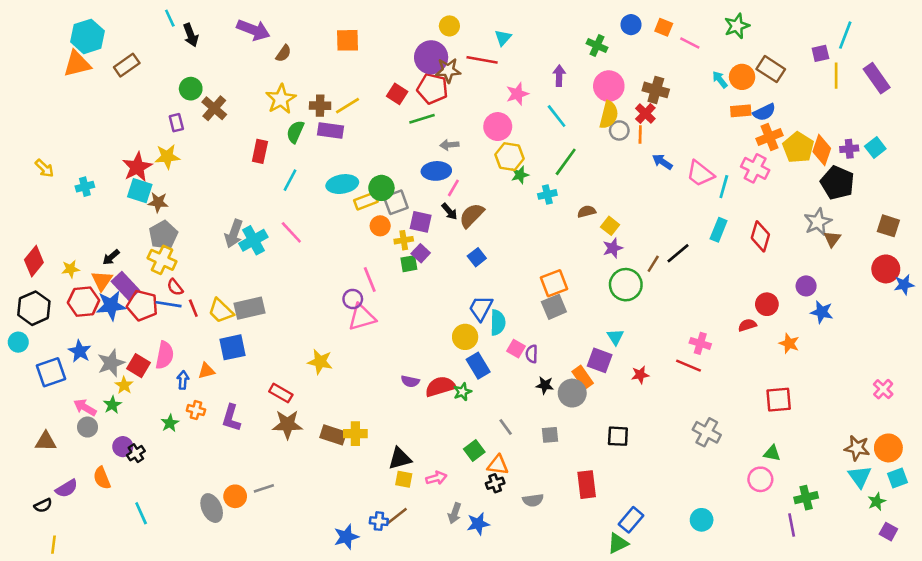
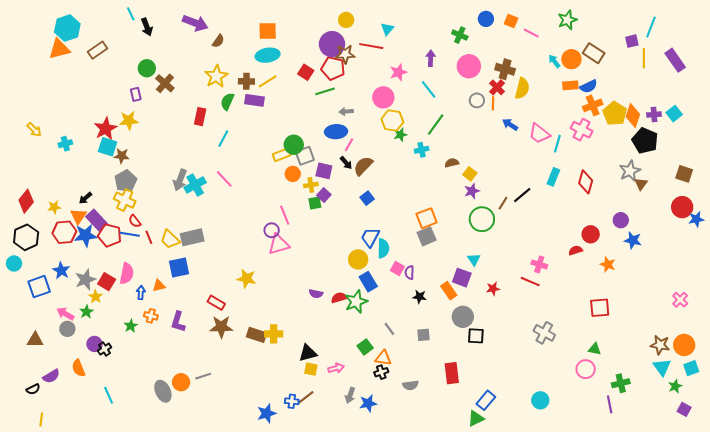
yellow semicircle: (609, 115) -> (522, 88), moved
cyan ellipse: (342, 184) -> (268, 55), moved
red semicircle: (440, 387) -> (339, 298), size x0.7
green star: (462, 392) -> (356, 302), size x1.6
gray circle: (572, 393) -> (463, 317), moved

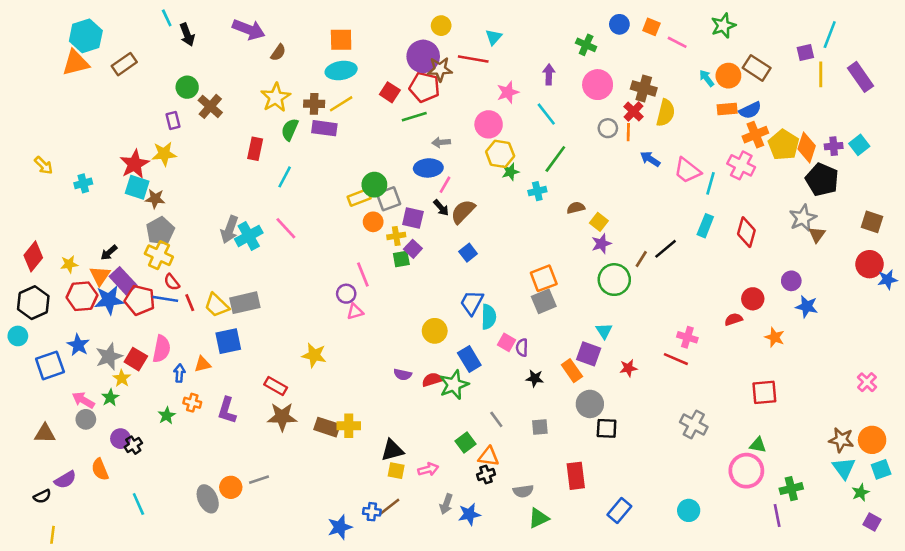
pink triangle: (279, 244) -> (355, 312), size x0.6
yellow circle: (358, 259) -> (435, 331), moved
pink circle: (586, 369) -> (746, 471), size x1.4
green triangle: (476, 418) -> (539, 518), moved

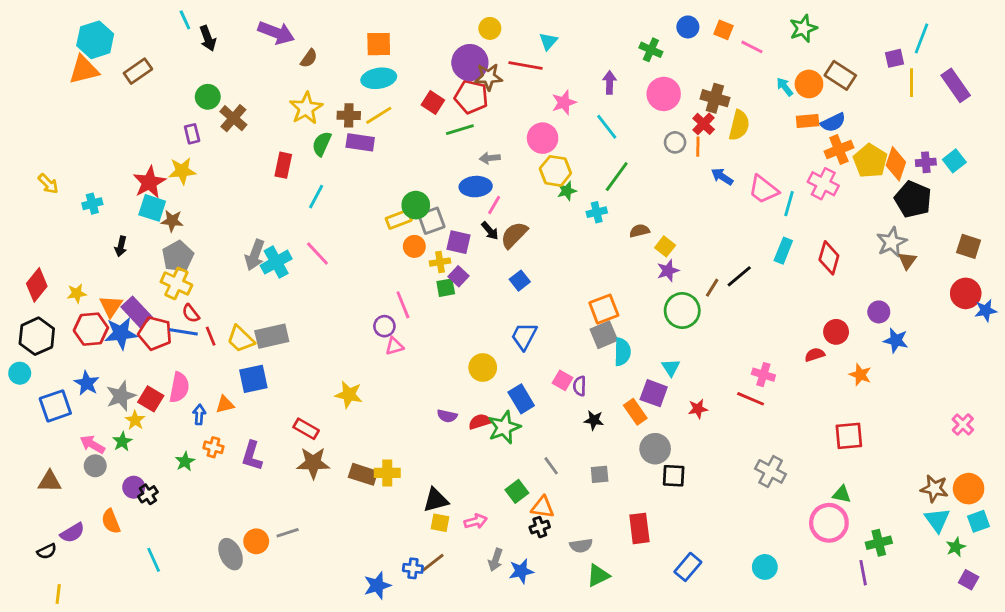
black arrow: (109, 253) -> (121, 246), moved, turned -36
cyan semicircle: (489, 317) -> (622, 352), moved

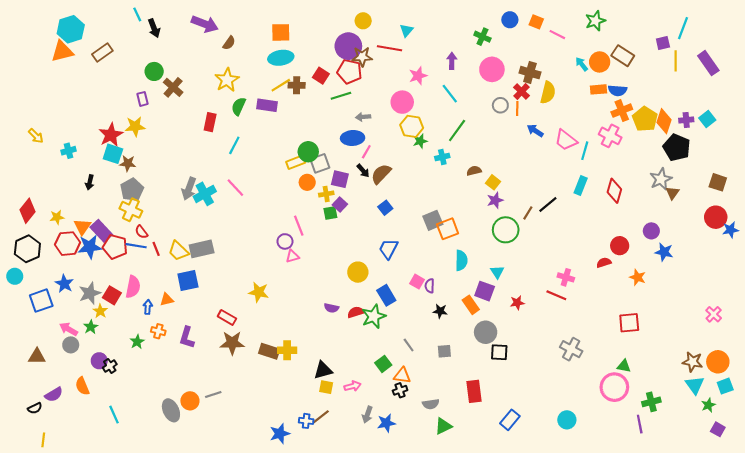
brown cross: (349, 115) -> (297, 85), moved
blue semicircle: (833, 122) -> (618, 90), turned 30
gray square: (604, 335) -> (433, 220), moved

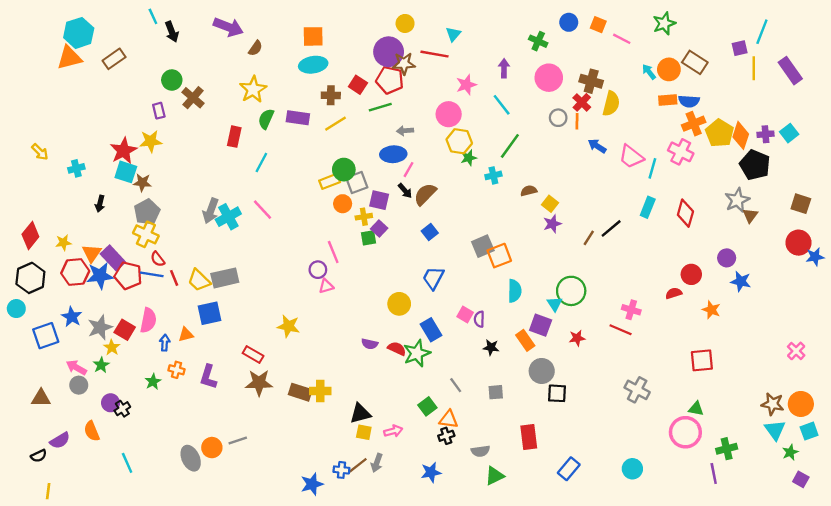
yellow line: (281, 85) -> (336, 124), moved
green circle: (506, 230) -> (571, 291), moved
red semicircle: (356, 312) -> (397, 349), turned 42
gray arrow: (367, 415) -> (377, 463), moved

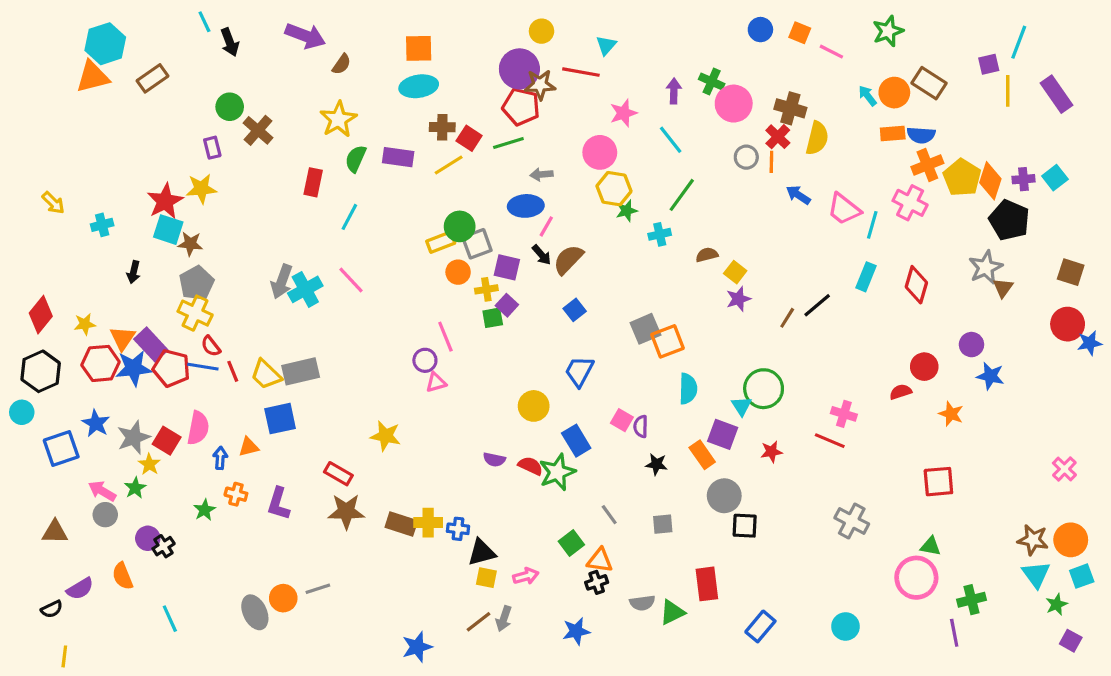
green cross: (538, 41) -> (712, 82), moved
red square: (358, 85) -> (469, 138), moved
blue cross: (341, 470) -> (458, 529), moved
green triangle: (495, 476) -> (672, 612), moved

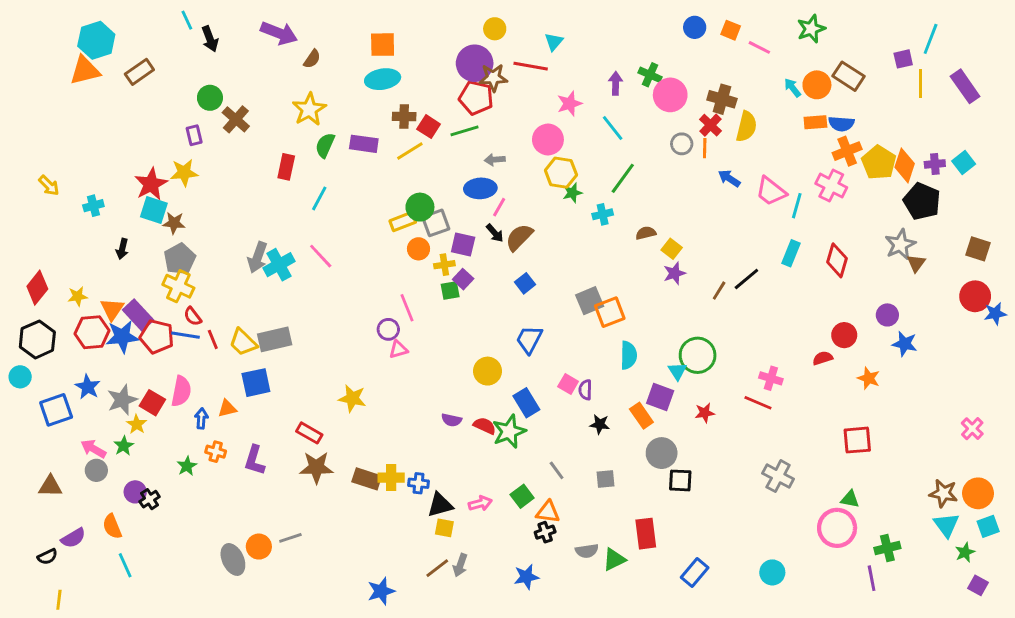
pink arrow: (526, 576) -> (480, 503), moved
cyan line: (170, 619) -> (125, 565), moved

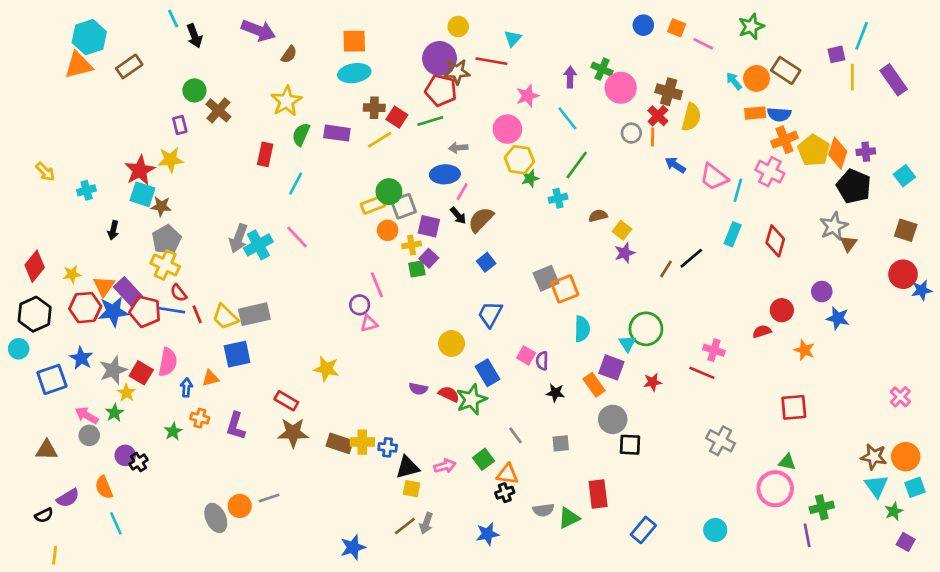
cyan square: (964, 163) -> (904, 176), moved

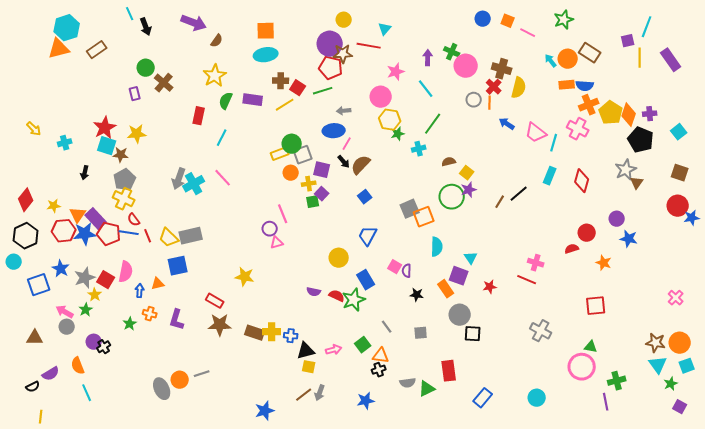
yellow star: (170, 160) -> (137, 134), moved
green circle: (646, 329) -> (452, 197), moved

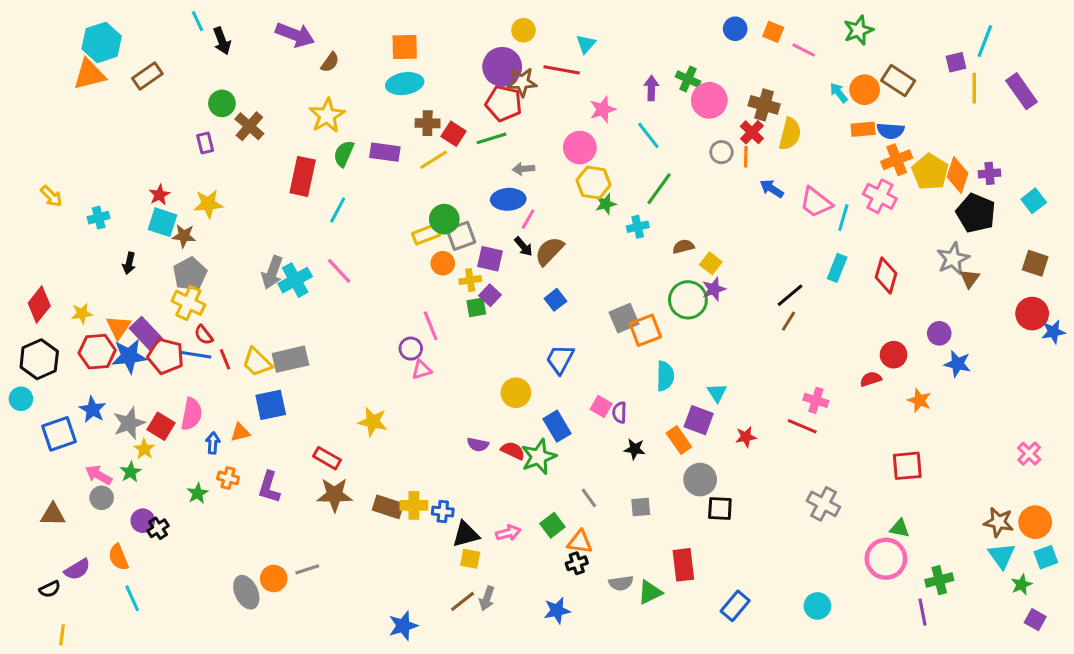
red rectangle: (199, 116) -> (303, 176), size x1.4
red star: (105, 128) -> (160, 195), size x0.6
brown line: (500, 202) -> (788, 321), moved

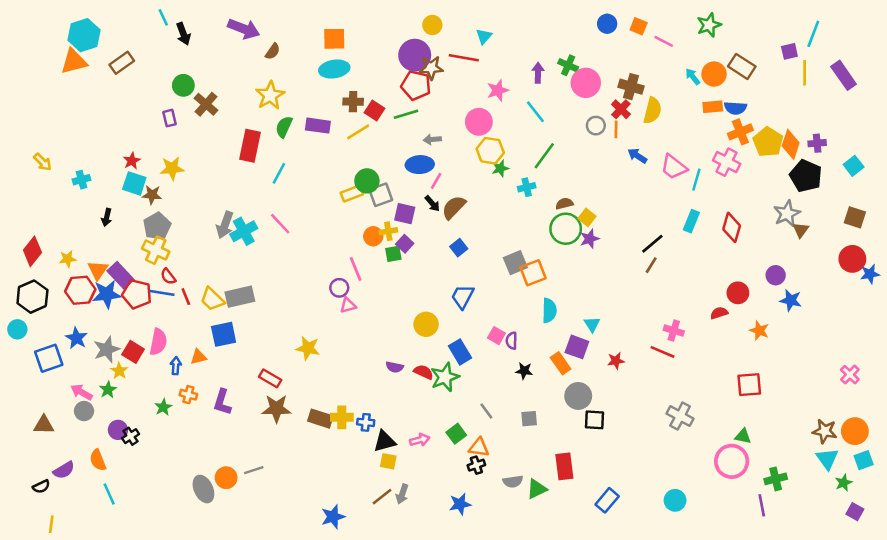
orange circle: (443, 263) -> (373, 236), moved
green circle: (688, 300) -> (566, 229), moved

